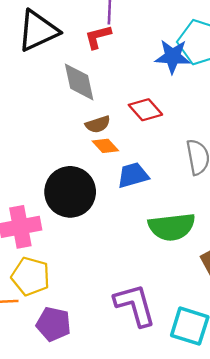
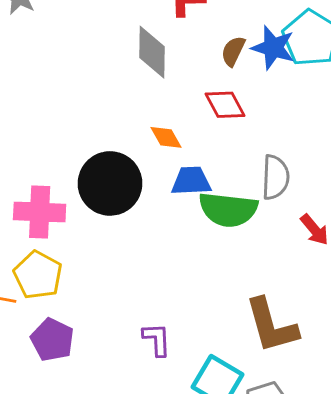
brown semicircle: (98, 124) -> (233, 51), moved, turned 120
green semicircle: (172, 227) -> (228, 210), moved
purple L-shape: (135, 305) -> (157, 340), size x0.6

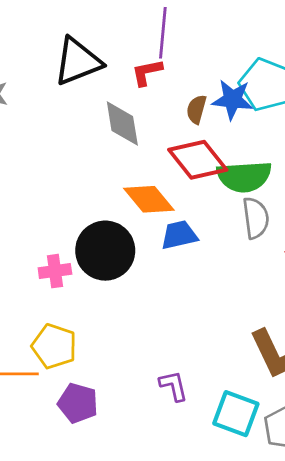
red diamond: (225, 105) -> (198, 160), size x1.5
orange diamond: (166, 137) -> (149, 199), size x1.6
green semicircle: (228, 210) -> (244, 177), moved
pink cross: (40, 212) -> (55, 271), moved, size x0.7

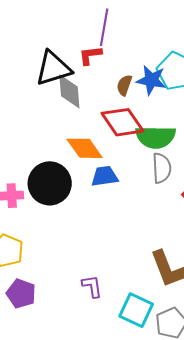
black triangle: (78, 61) -> (53, 68), moved

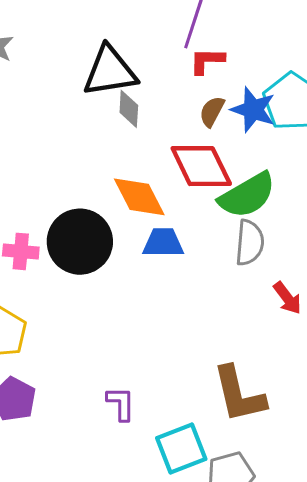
red L-shape: (90, 55) -> (207, 61), moved
gray diamond: (69, 91) -> (129, 109), size x0.7
green semicircle: (156, 137) -> (247, 195), turned -39
cyan square: (136, 310) -> (181, 449), turned 36

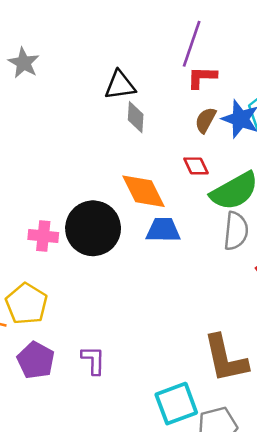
black triangle: (110, 71) -> (120, 85), size x0.7
red diamond: (201, 166) -> (196, 166), size x0.5
purple L-shape: (121, 404) -> (93, 360), moved

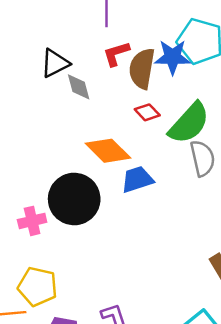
red L-shape: (202, 77) -> (116, 54), moved
brown semicircle: (206, 120) -> (142, 68), size x1.6

